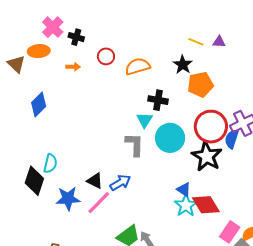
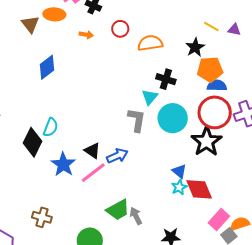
blue semicircle: (232, 139) -> (217, 85), moved, turned 66
blue star: (68, 199) -> (63, 164), turned 30
cyan star: (186, 205) -> (179, 187), size x0.7

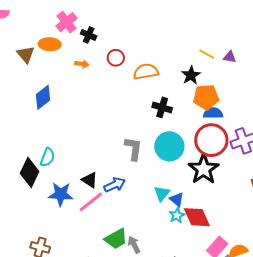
cyan triangle: (150, 97) -> (162, 193), moved
blue star: (63, 164) -> (61, 194), turned -30

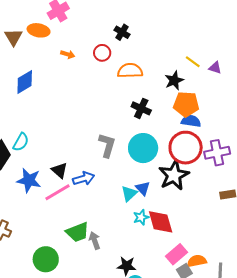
black cross: (89, 35) -> (122, 32), moved
blue triangle: (177, 199) -> (143, 188), moved

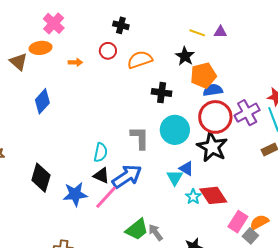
cyan semicircle: (21, 142) -> (101, 152), moved
blue arrow: (84, 179) -> (127, 176), size x1.4

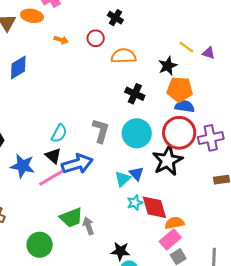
orange semicircle: (259, 222) -> (174, 223), moved

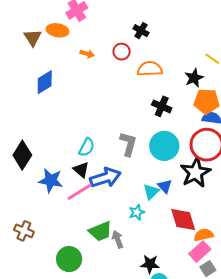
cyan star: (135, 203) -> (137, 212), moved

